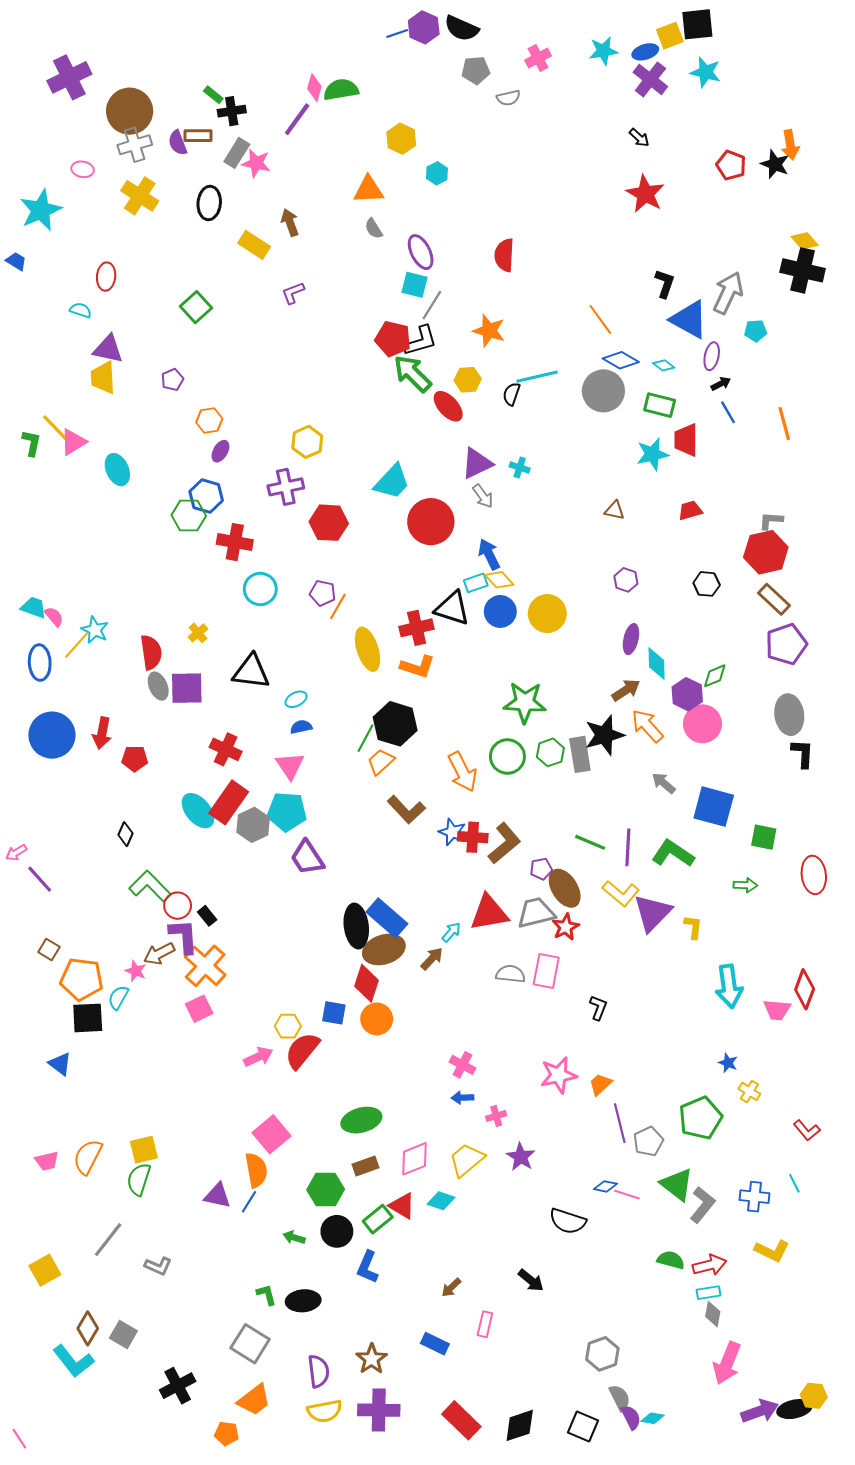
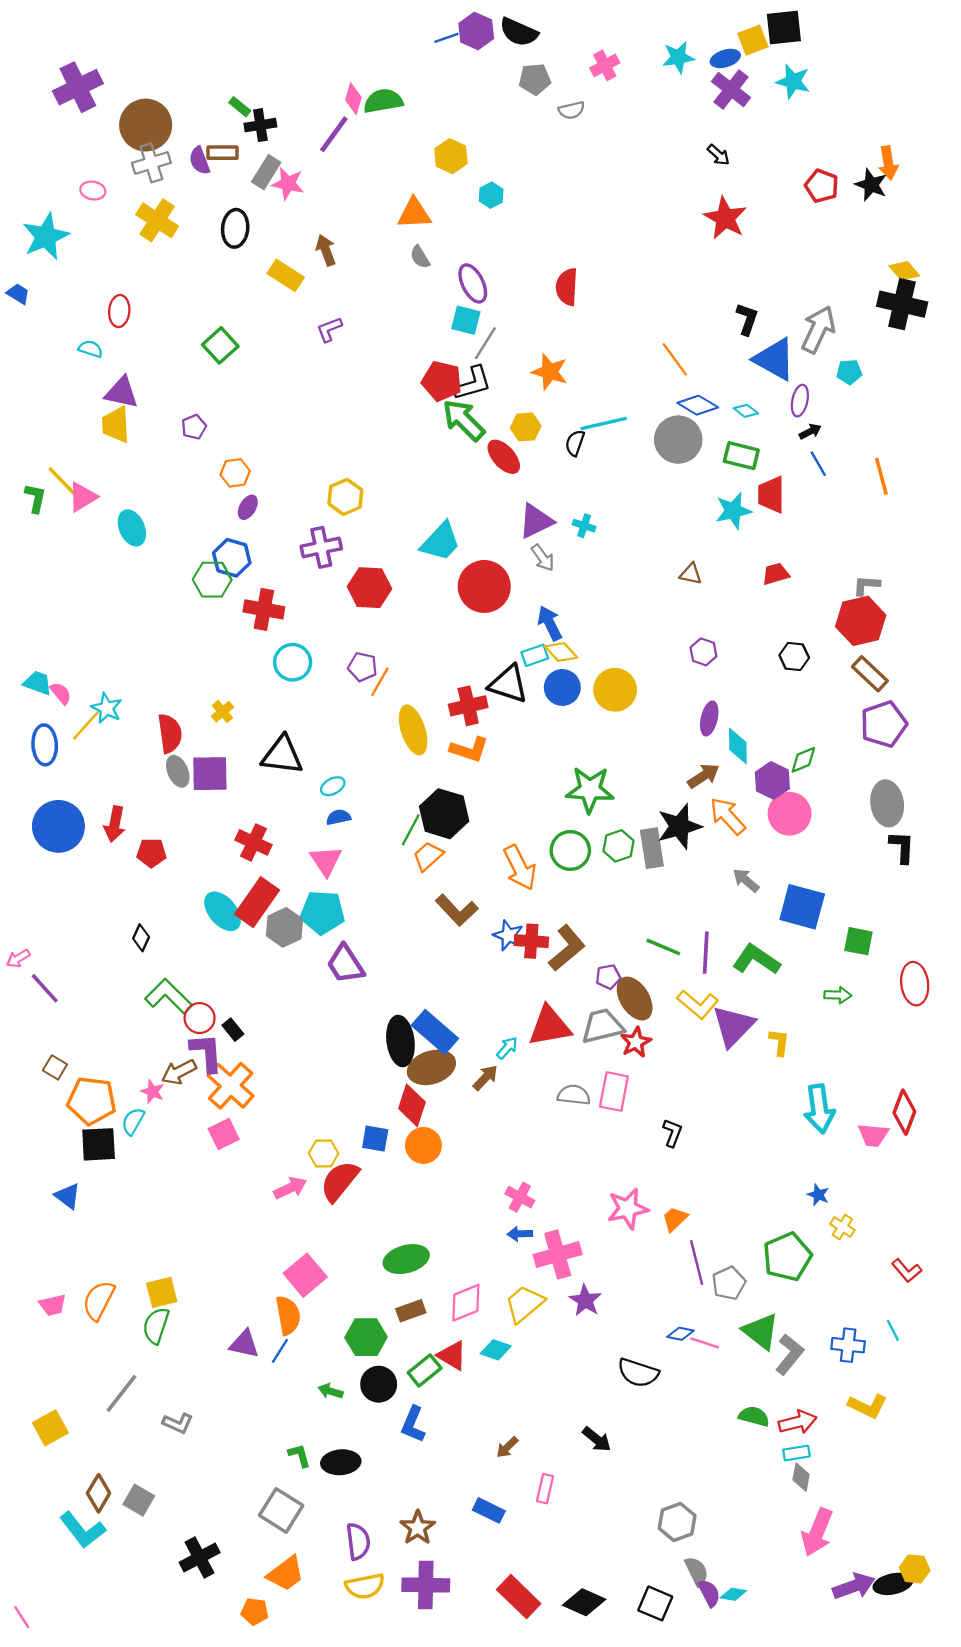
pink cross: (496, 1116) -> (558, 1254), size x2.0
black diamond: (520, 1425) -> (584, 1602), turned 42

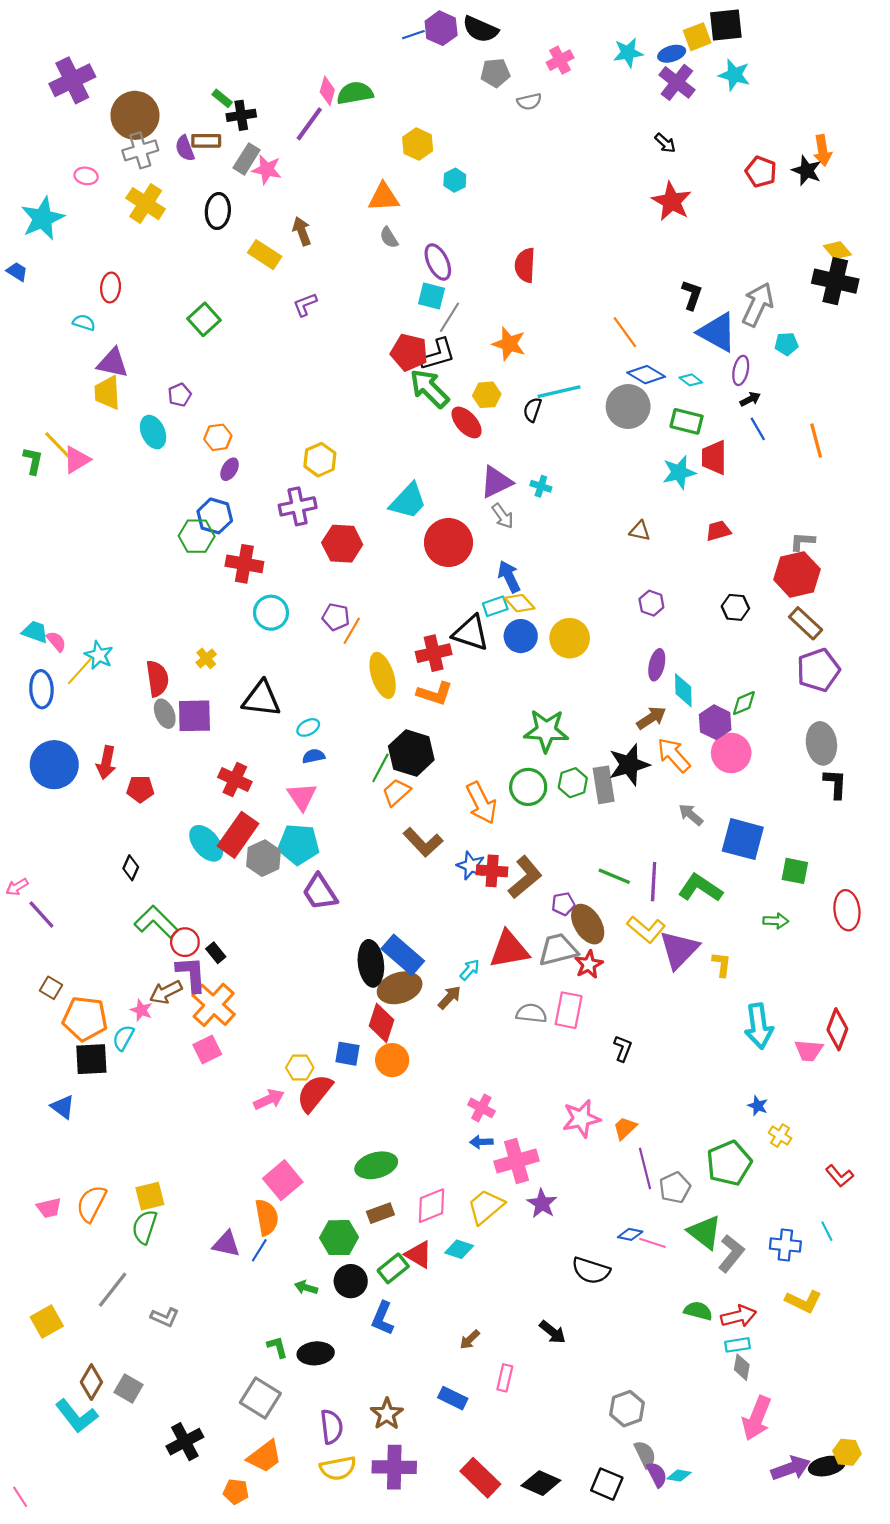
cyan ellipse: (132, 528) -> (153, 432), moved

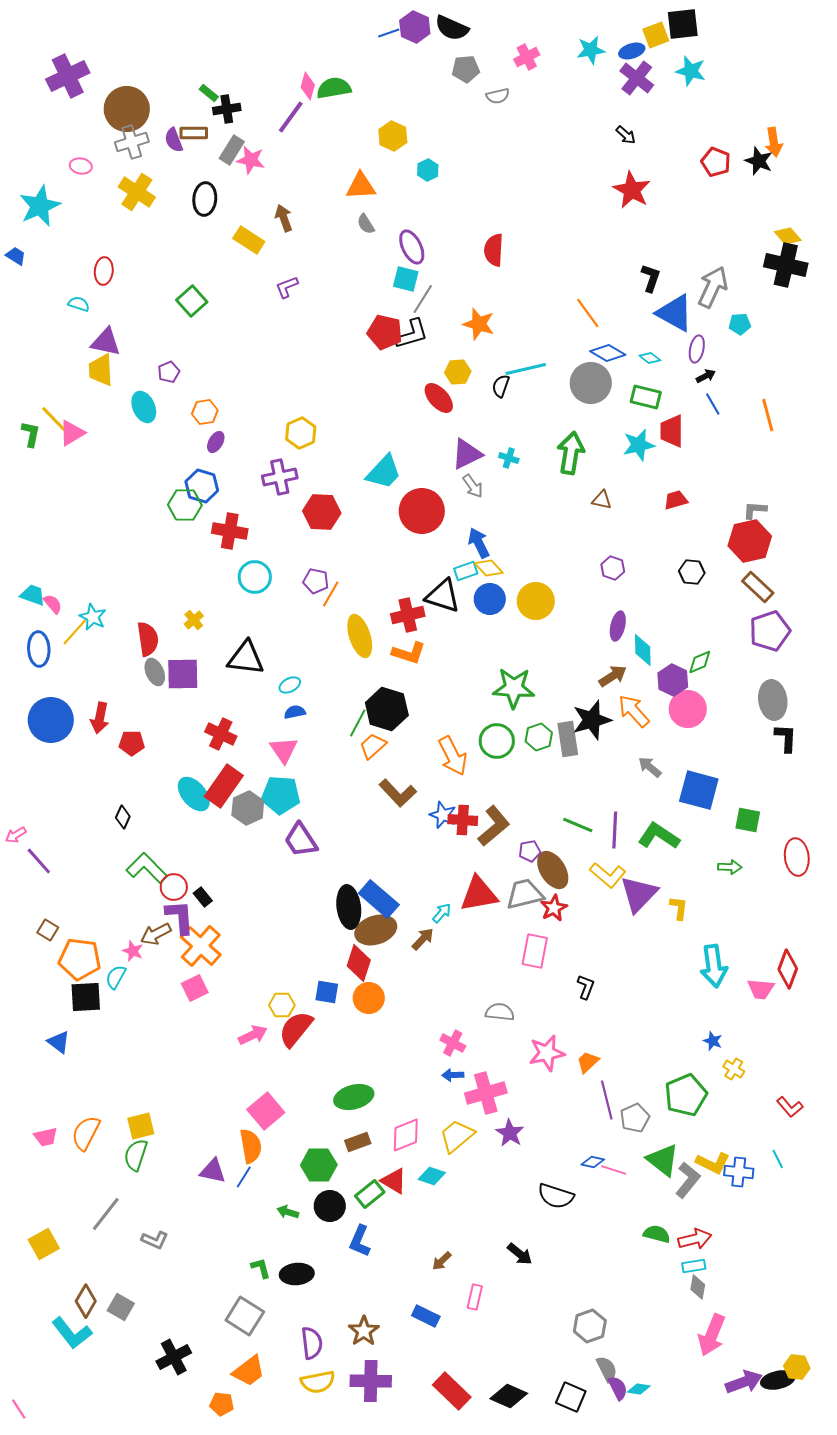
green arrow: (429, 388) -> (571, 453), moved, turned 54
gray semicircle: (531, 1013) -> (500, 1012), moved
yellow L-shape: (803, 1301) -> (713, 1163), moved

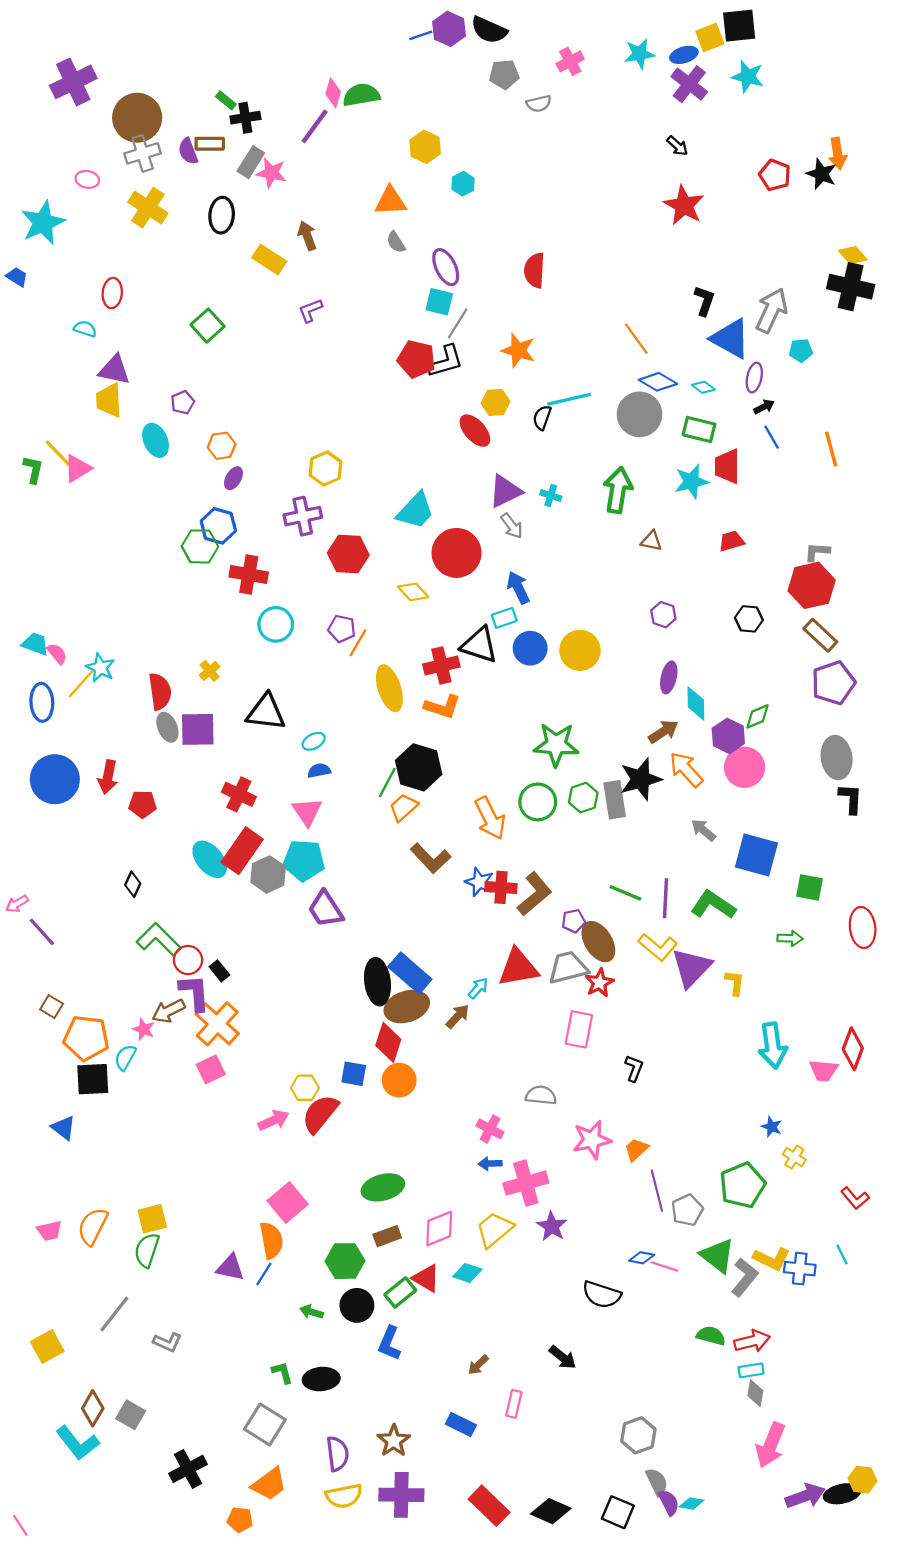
yellow diamond: (489, 568) -> (413, 592), moved

